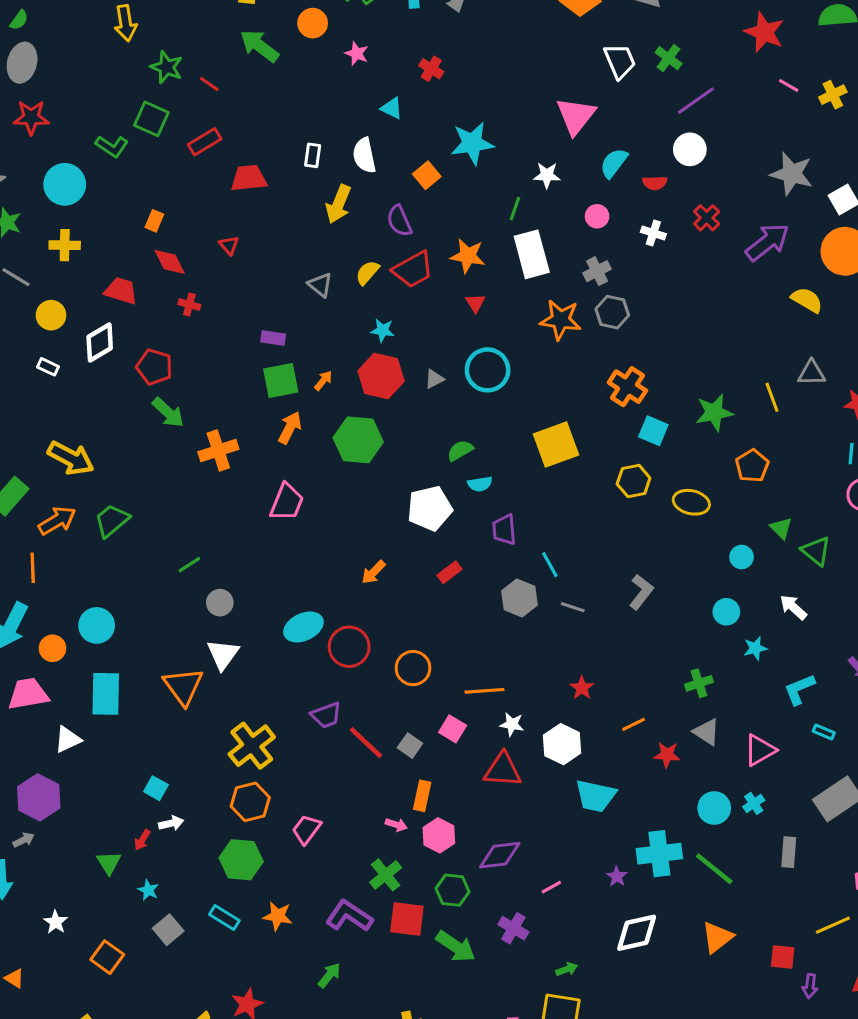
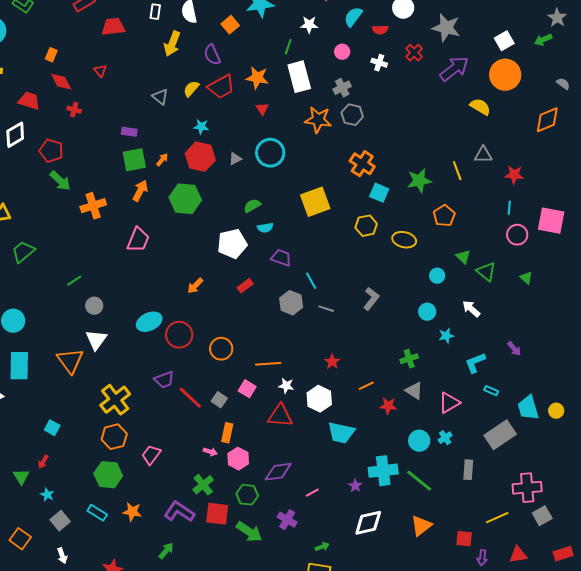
gray star: (792, 174) -> (446, 28), moved
purple trapezoid: (504, 530) -> (281, 258), turned 115
white arrow: (171, 823) -> (62, 556), moved, turned 84

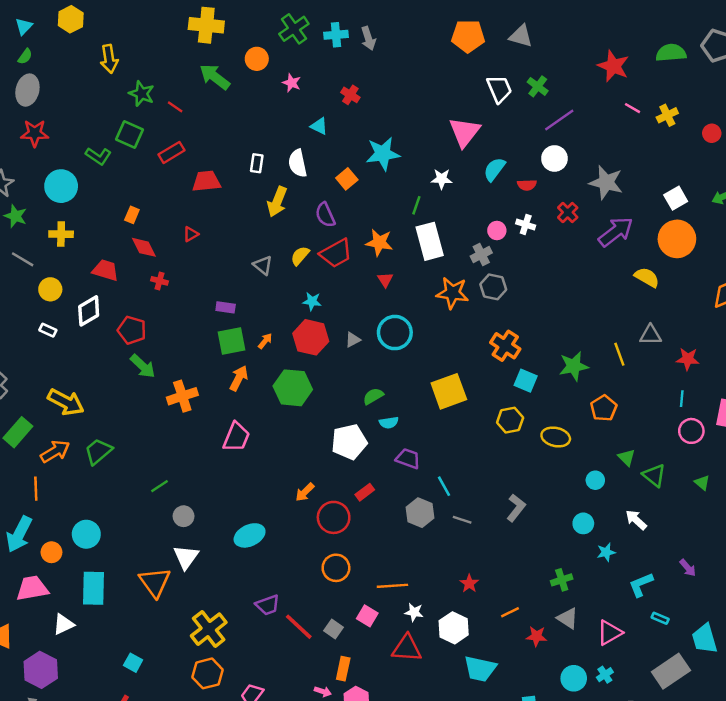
pink circle: (342, 52) -> (497, 230), moved
red triangle: (100, 71) -> (191, 234), turned 40
red circle: (179, 335) -> (334, 517), moved

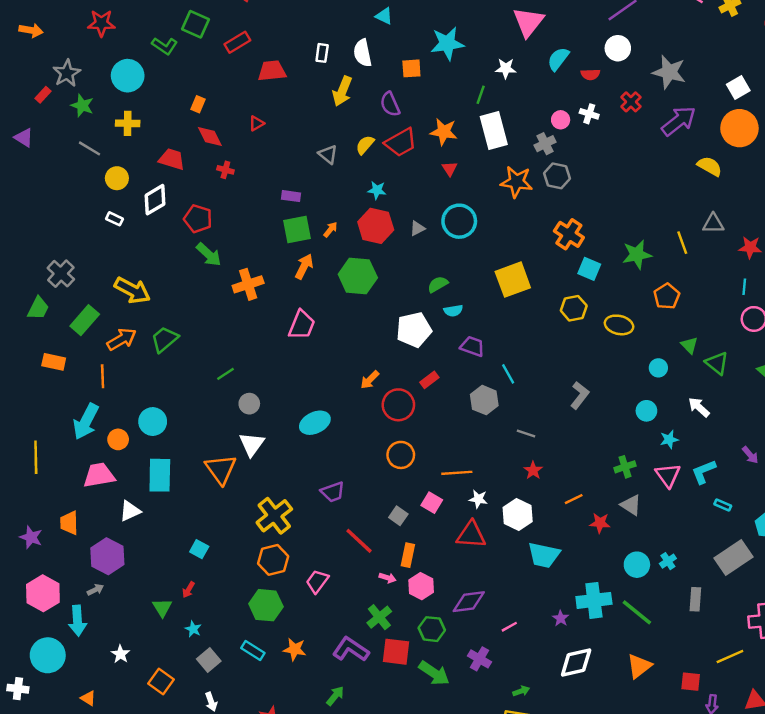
orange square: (347, 179) -> (411, 68), turned 36
gray line: (462, 520) -> (526, 433), moved
red line: (299, 627) -> (359, 541), moved
pink triangle: (610, 633) -> (668, 475), moved, turned -36

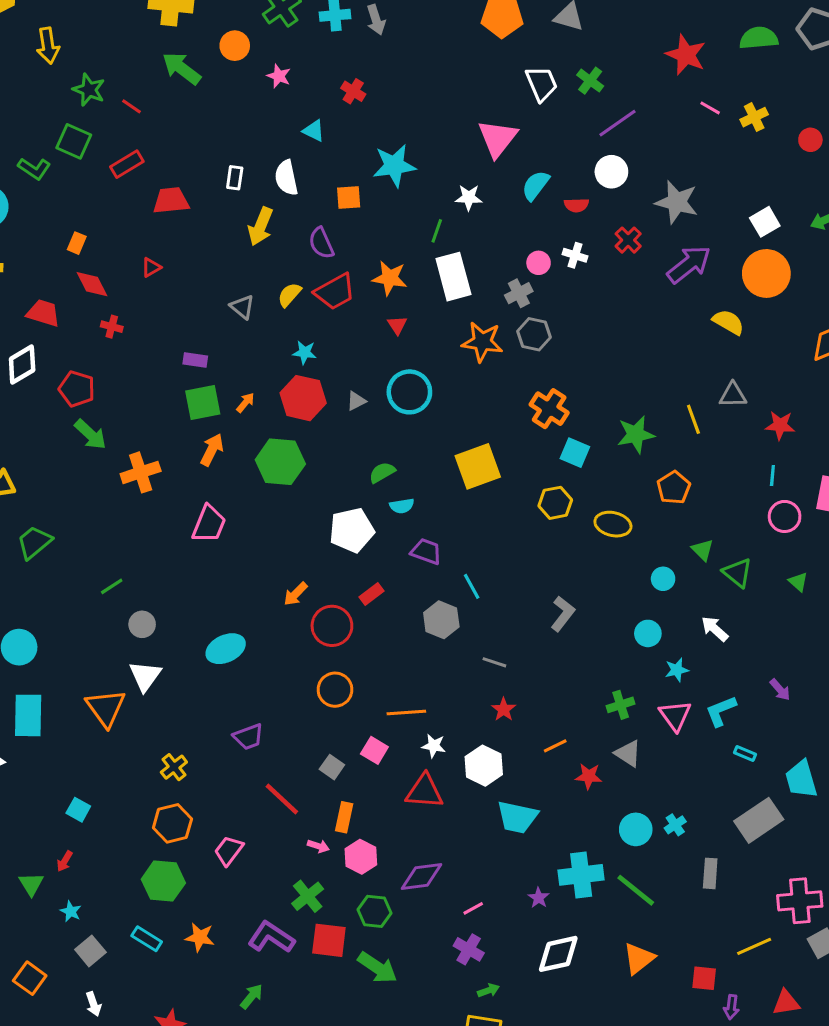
yellow cross: (274, 516) -> (174, 767), size x0.6
purple cross: (479, 659) -> (469, 949), moved

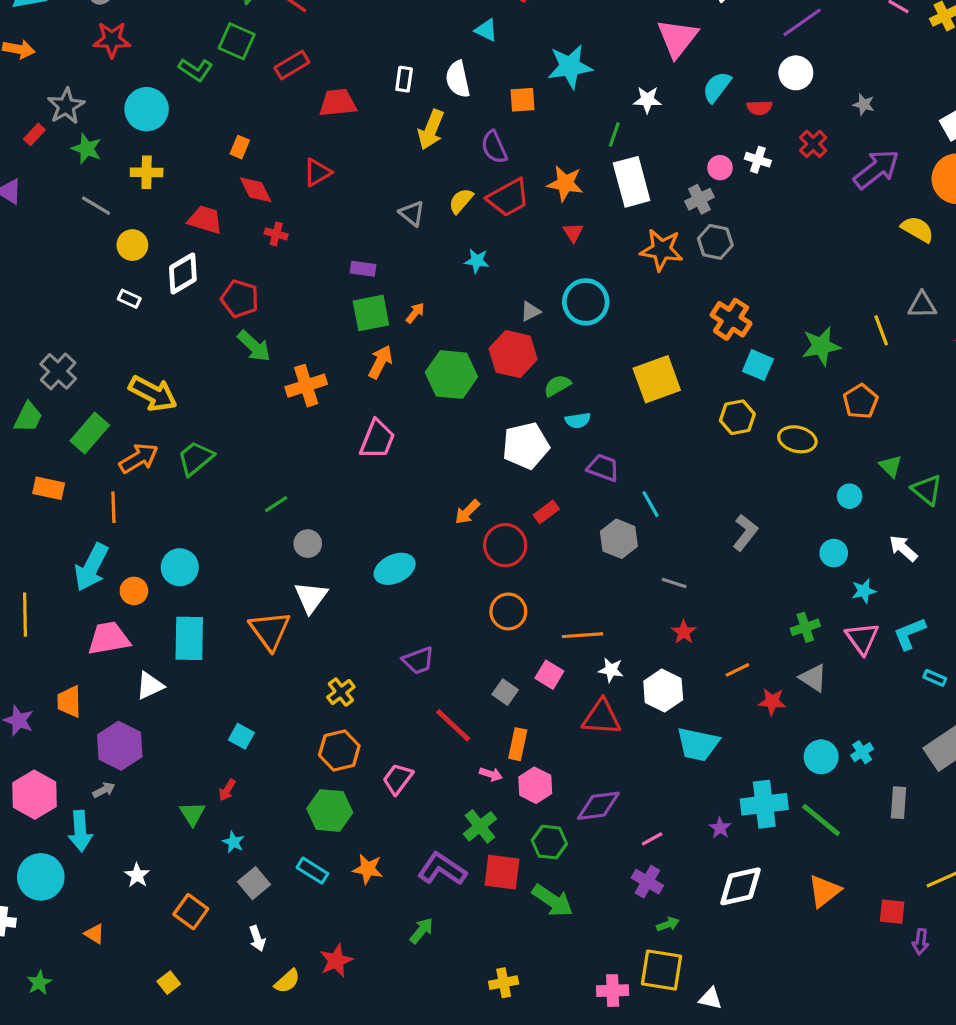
gray star: (677, 202) -> (864, 104), size x0.5
red triangle: (151, 267) -> (317, 172), size x1.4
red hexagon: (303, 398) -> (513, 354), moved

